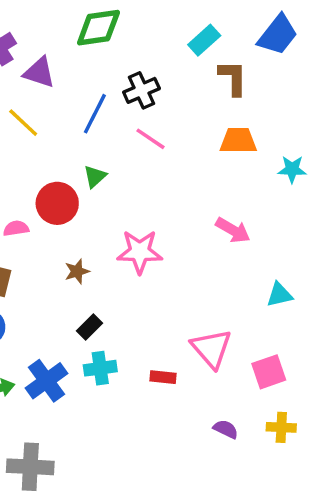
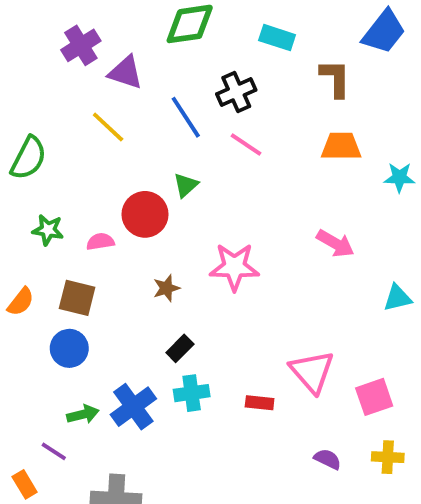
cyan rectangle: (204, 40) -> (277, 38), moved, turned 60
blue line: (95, 114) -> (186, 117), turned -60
cyan triangle: (280, 295) -> (398, 298), moved

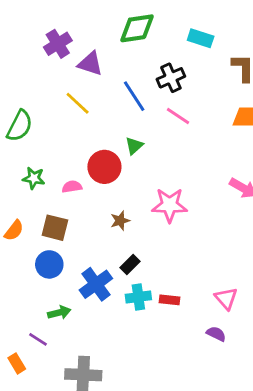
pink triangle: (312, 372) -> (226, 298), moved, size x0.7
red rectangle: (260, 403) -> (170, 300), moved
blue cross: (133, 407) -> (96, 284), moved
purple semicircle: (328, 459) -> (216, 334), moved

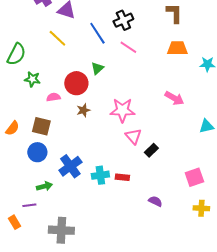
green star: (34, 178) -> (32, 79), moved
brown star: (120, 221) -> (83, 110), moved
black rectangle: (130, 264) -> (151, 150), moved
pink triangle: (226, 298) -> (133, 136), moved
purple line: (38, 339) -> (29, 205), turned -40

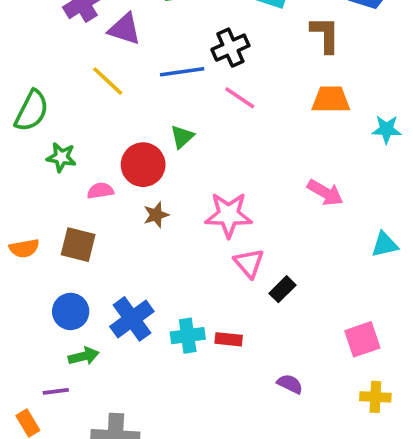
blue line: (97, 33) -> (182, 72), turned -65
orange semicircle: (12, 128) -> (24, 248), turned 42
blue circle: (37, 152) -> (71, 311), moved

